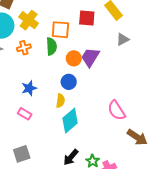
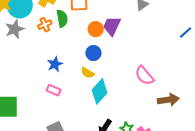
green semicircle: (51, 46) -> (62, 18), moved
yellow semicircle: (60, 101) -> (88, 73), turned 120
brown arrow: (137, 137) -> (168, 100), turned -35

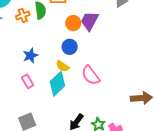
pink semicircle: (144, 76) -> (91, 75), moved
pink rectangle: (54, 90) -> (28, 81), turned 32
cyan diamond: (100, 91) -> (57, 84), moved

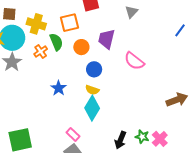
orange circle: (73, 23) -> (81, 47), moved
pink semicircle: (91, 75) -> (134, 61), moved
pink rectangle: (28, 81) -> (73, 134), moved

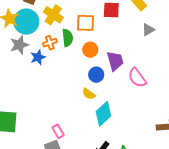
purple trapezoid: (106, 39) -> (115, 61), moved, turned 135
blue star: (59, 88) -> (38, 57), moved
cyan diamond: (92, 108) -> (103, 114), moved

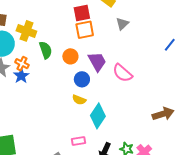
orange square: (86, 23) -> (85, 30), moved
orange cross: (50, 43) -> (22, 64), moved, turned -32
pink rectangle: (58, 131) -> (78, 141), moved, turned -56

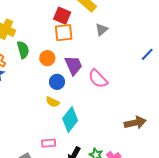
red square: (82, 13) -> (62, 16), turned 30

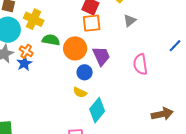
green semicircle: (23, 50) -> (51, 40), turned -66
orange circle: (47, 58) -> (75, 48), size x1.5
pink semicircle: (98, 79) -> (140, 64), moved, turned 35

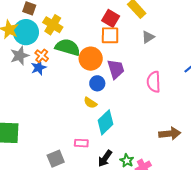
green semicircle: (51, 40) -> (68, 47), size x1.4

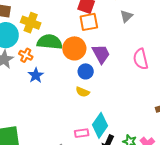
blue star: (39, 68) -> (36, 75), moved
cyan diamond: (106, 122) -> (100, 125), moved

